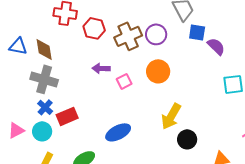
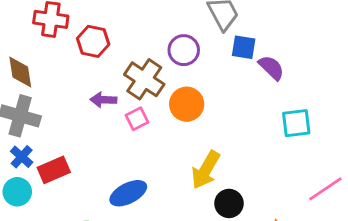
brown cross: (128, 36) -> (144, 79), moved, turned -32

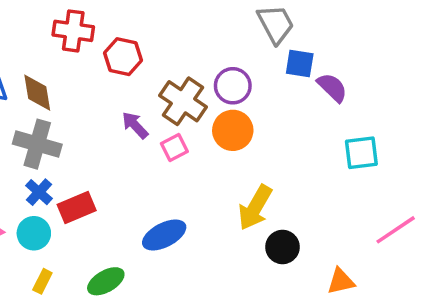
purple circle: (184, 50) -> (233, 86), moved
purple arrow: (103, 100) -> (135, 125), turned 45

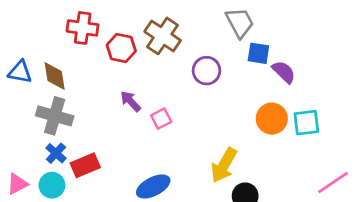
brown cross: (183, 101) -> (163, 36), moved
orange circle: (233, 130) -> (272, 119), moved

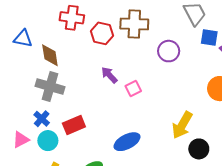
brown cross: (163, 36) -> (134, 24), turned -32
blue triangle: (20, 72) -> (23, 39), moved
blue cross: (56, 153) -> (42, 119), moved

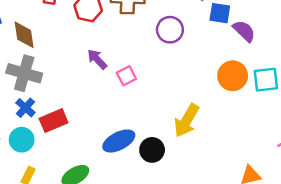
blue cross: (42, 119) -> (25, 108), moved
black circle: (199, 149) -> (152, 150), moved

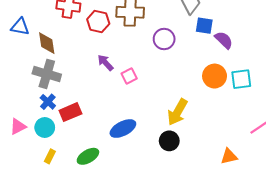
black circle: (152, 150) -> (169, 141), moved

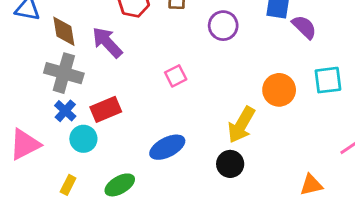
purple arrow: (105, 63) -> (107, 42), moved, size x1.4
orange circle: (215, 76) -> (279, 90), moved
red rectangle: (70, 112) -> (106, 109), moved
pink triangle: (18, 126) -> (25, 144), size x1.4
cyan circle: (45, 127) -> (83, 139), moved

